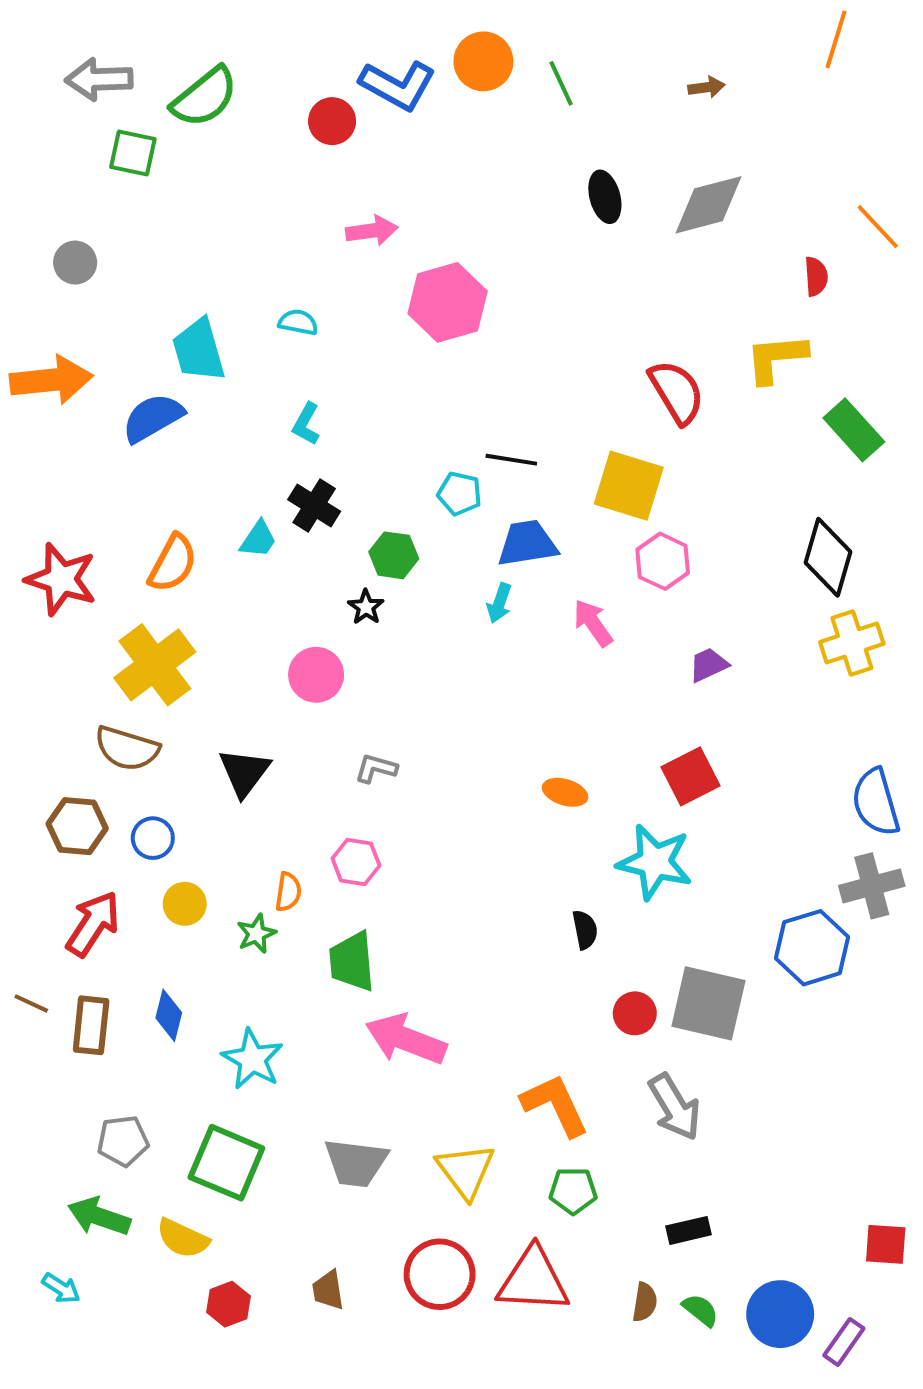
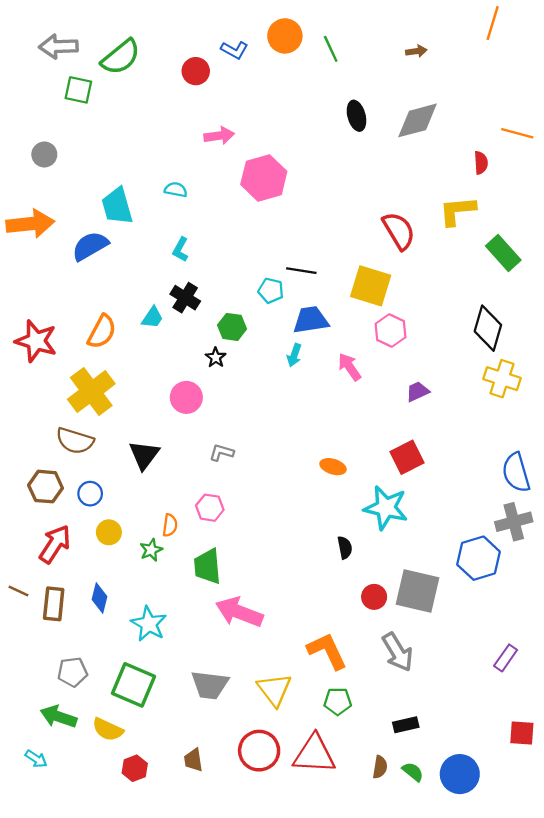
blue L-shape: (398, 85) -> (234, 50), size x0.6
orange line: (878, 227) -> (517, 133), turned -32
yellow cross: (852, 643) -> (502, 379), turned 36
purple rectangle: (844, 1342) -> (506, 658), moved

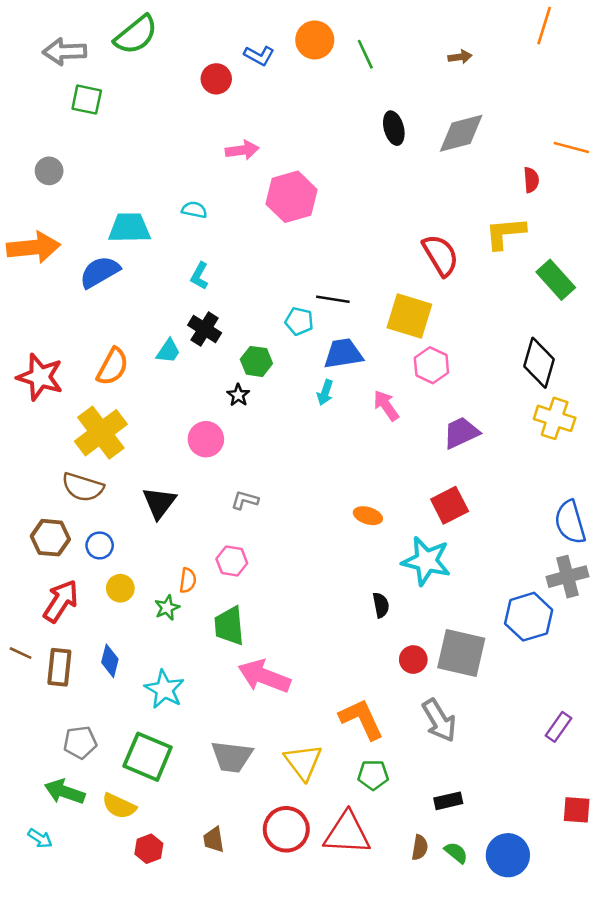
green semicircle: (121, 57) -> (136, 35), moved
cyan trapezoid: (117, 206) -> (129, 228), turned 105
purple trapezoid: (418, 392) -> (461, 433), size x1.4

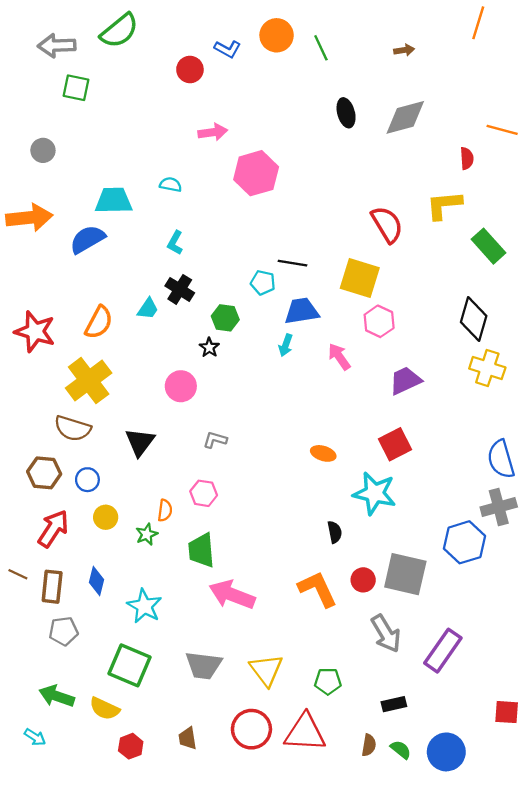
orange L-shape: (361, 719) -> (318, 589), moved
purple rectangle: (558, 727) -> (443, 651), moved, size x1.6
gray pentagon: (80, 742) -> (63, 631), moved

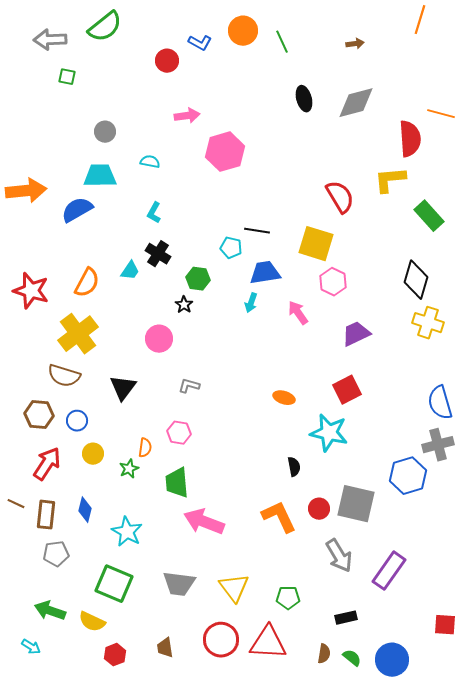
green square: (76, 88) -> (67, 77), size x0.7
gray circle: (43, 150) -> (105, 132), moved
red semicircle: (467, 158) -> (410, 139), size x1.8

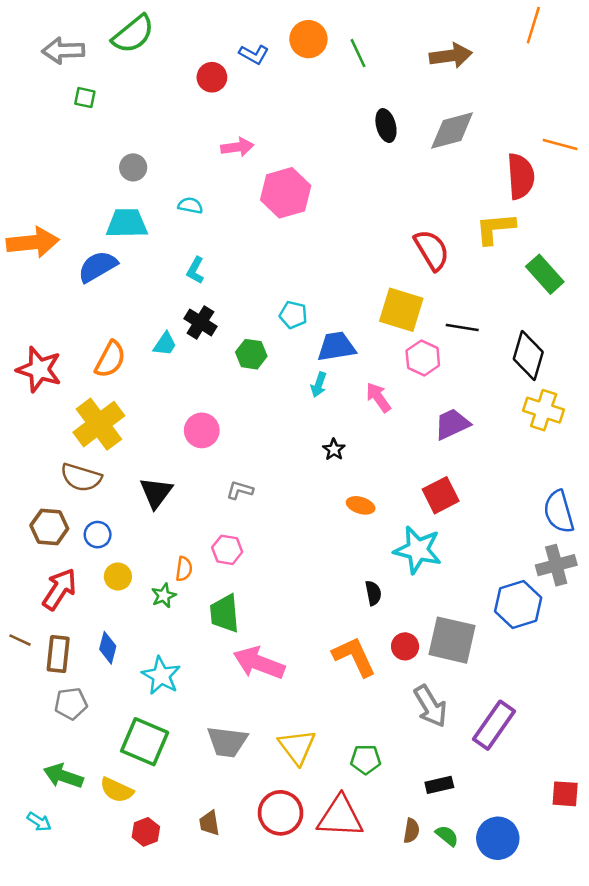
brown arrow: (355, 44) -> (451, 56), size x1.8
black line: (257, 231) -> (462, 328), moved
black star: (184, 305) -> (334, 449), moved

